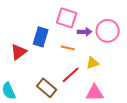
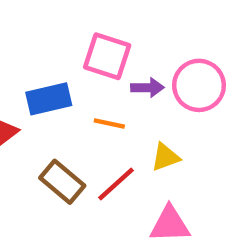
blue rectangle: (41, 37) -> (49, 99), turned 60
brown rectangle: (47, 88) -> (62, 182), moved

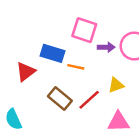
blue rectangle: (49, 99) -> (52, 53), turned 30
orange line: (109, 124) -> (76, 67), moved

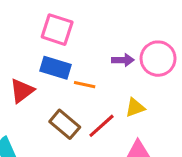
pink square: (84, 30) -> (57, 30), moved

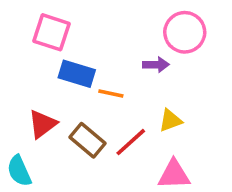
pink square: (57, 30) -> (52, 32), moved
pink circle: (158, 59) -> (185, 32), moved
red triangle: (22, 91) -> (42, 124), moved

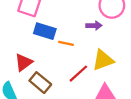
yellow triangle: (170, 120) -> (103, 60), size x1.5
brown rectangle: (88, 140) -> (40, 83), moved

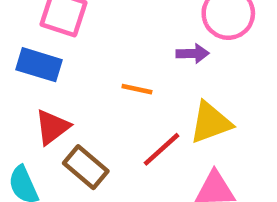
blue rectangle: (45, 31) -> (39, 65), moved

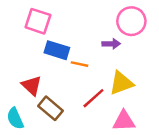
blue rectangle: (39, 65) -> (57, 50), moved
red triangle: (52, 127) -> (32, 86), turned -40

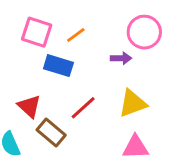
orange line: (80, 64) -> (76, 35), moved, turned -48
red line: (93, 98) -> (83, 108), moved

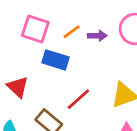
purple arrow: (121, 58) -> (97, 36), moved
red triangle: (29, 106) -> (18, 87), moved

